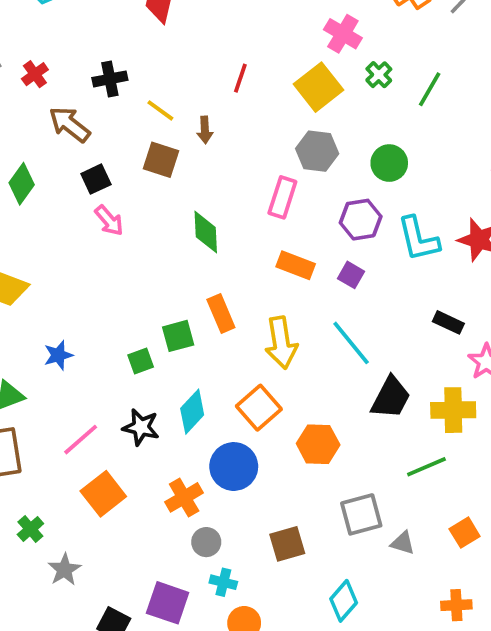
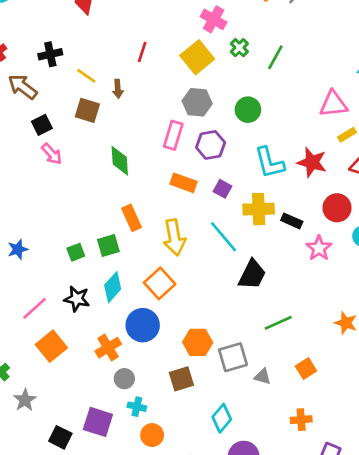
purple hexagon: (361, 220) -> (211, 145), moved
green square: (178, 336) -> (108, 246), moved
yellow cross: (453, 410) -> (259, 209), moved
orange hexagon: (318, 444) -> (198, 342), moved

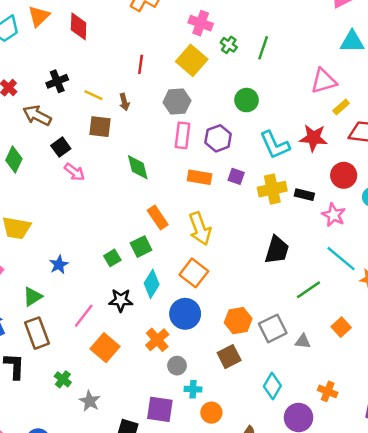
gray hexagon: (197, 102) -> (177, 101), moved
cyan line: (223, 237) -> (341, 259), moved
orange cross: (301, 420) -> (328, 391), moved, turned 36

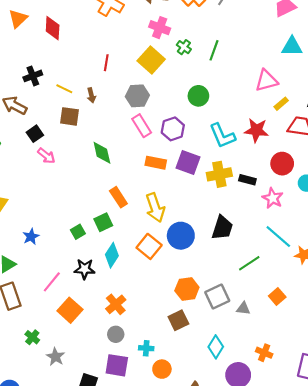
pink rectangle: (182, 135) -> (142, 126), turned -40
purple square: (236, 176) -> (188, 163), size x1.6
blue circle: (185, 314) -> (181, 236), moved
gray circle: (177, 366) -> (116, 334), moved

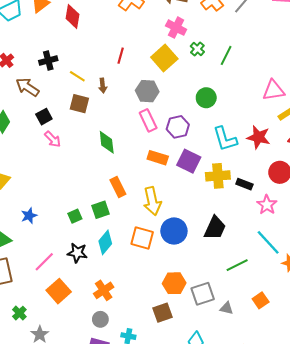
orange square: (149, 246) -> (142, 238), turned -30

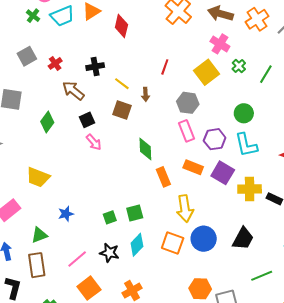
cyan L-shape: (225, 139) -> (246, 145), moved
orange rectangle: (118, 187) -> (163, 177), moved

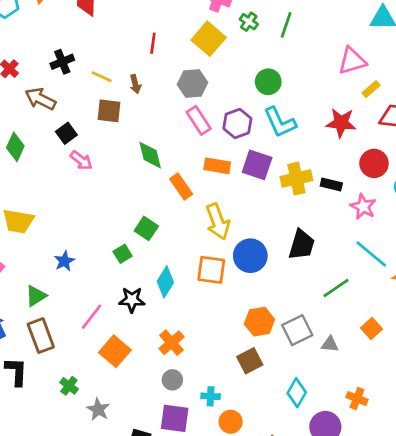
green square: (135, 213) -> (146, 228), moved, turned -30

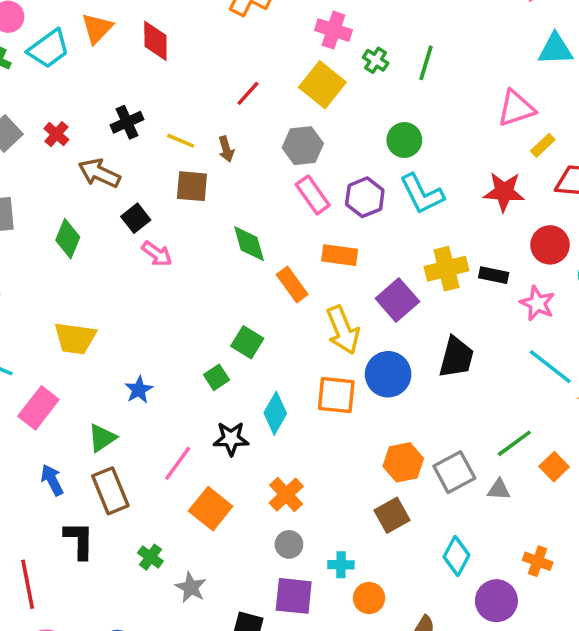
red line: (153, 43) -> (248, 93), turned 36
purple square: (257, 165) -> (397, 300), moved, turned 32
green line: (336, 288) -> (514, 443), moved

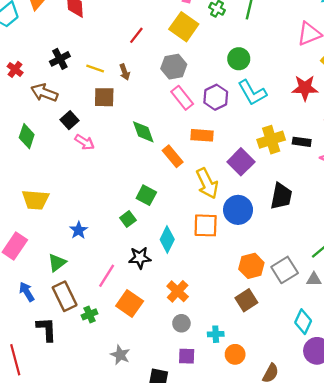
cyan diamond: (457, 556) -> (303, 322), moved
green cross: (150, 557) -> (89, 314), moved, turned 35
purple square: (294, 596) -> (187, 356), size x0.7

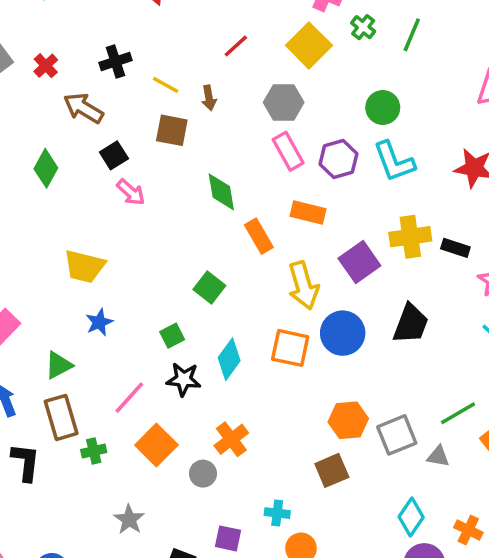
yellow trapezoid: (35, 200) -> (84, 266), moved
green square: (128, 219) -> (172, 336), moved
gray circle: (181, 323) -> (203, 474), moved

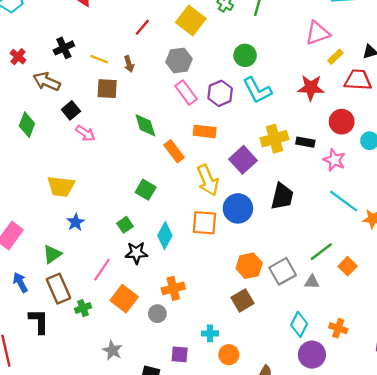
orange cross: (231, 439) -> (173, 288), turned 30

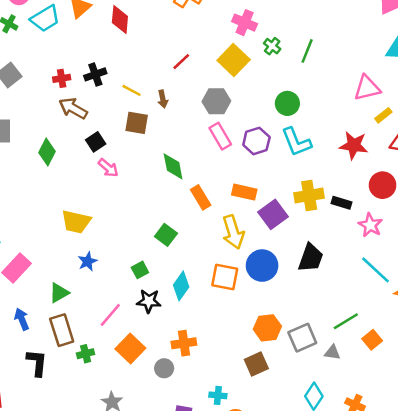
red cross: (18, 57) -> (62, 78), moved, turned 35
orange rectangle: (205, 131) -> (244, 192), moved

